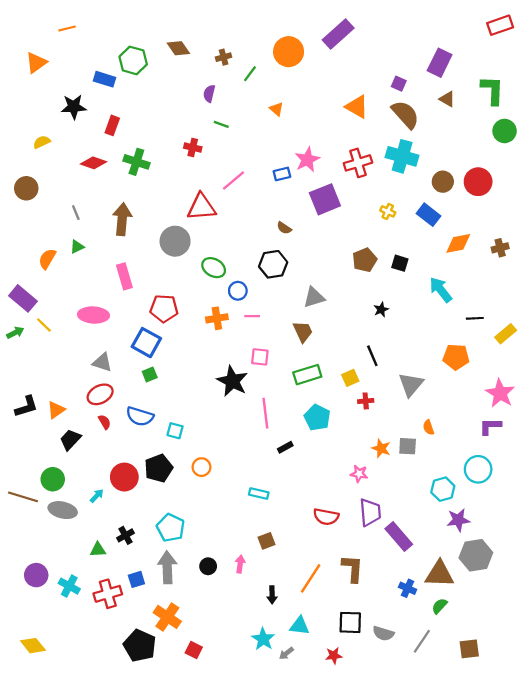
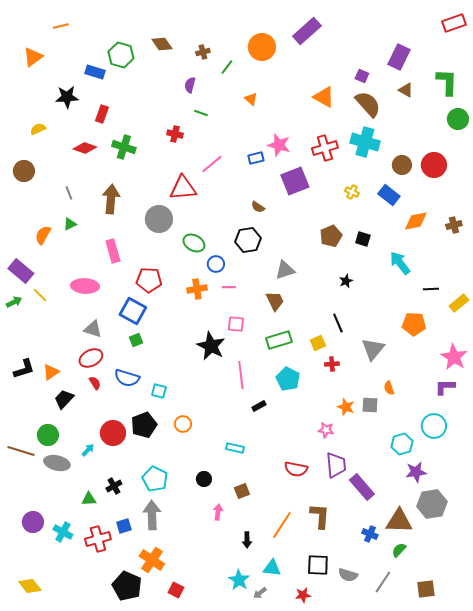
pink star: (307, 160) -> (279, 145), turned -30
black circle: (208, 566) -> (204, 479), moved

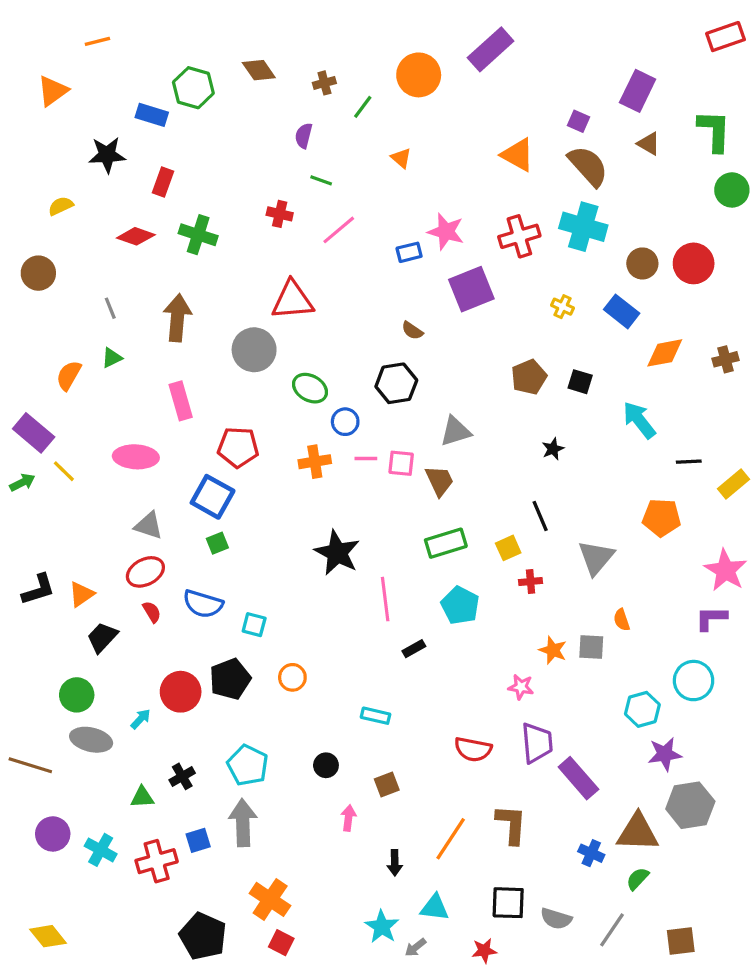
pink line: (212, 164) -> (339, 230), moved
pink square: (236, 324) -> (401, 463), moved
brown line: (21, 451) -> (30, 765), moved
orange cross: (152, 560) -> (270, 899), moved

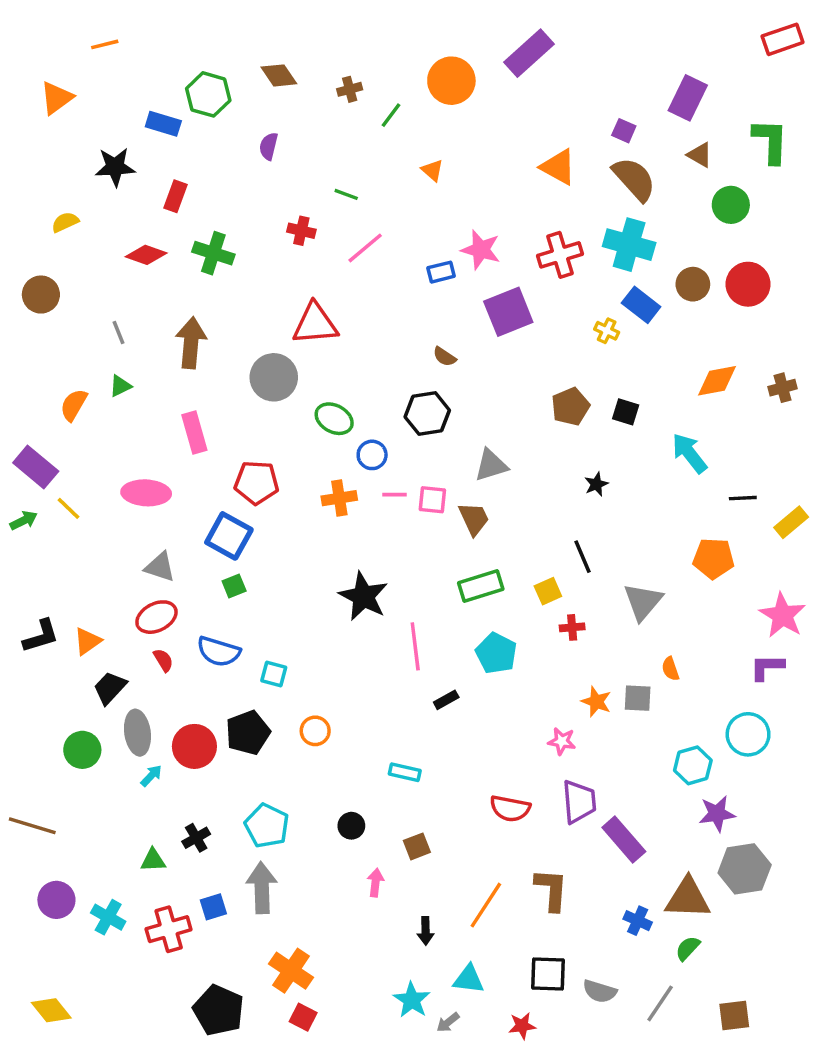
purple semicircle: (304, 136) -> (269, 146), moved
green circle: (732, 190) -> (731, 205), moved
blue rectangle: (622, 311) -> (641, 305), moved
gray ellipse: (91, 740) -> (137, 733), moved, turned 69

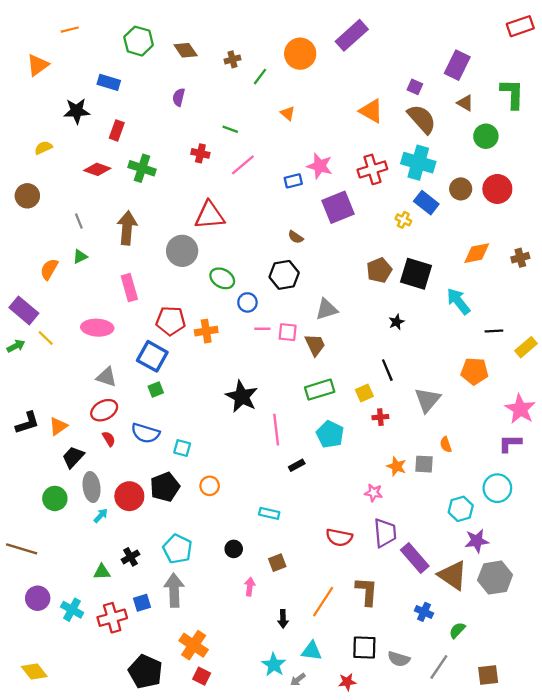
green hexagon: (208, 94) -> (139, 41), moved
black square: (626, 412) -> (416, 274), size x1.8
orange cross: (339, 498) -> (206, 331), moved
brown triangle: (688, 898) -> (453, 575), moved, turned 32

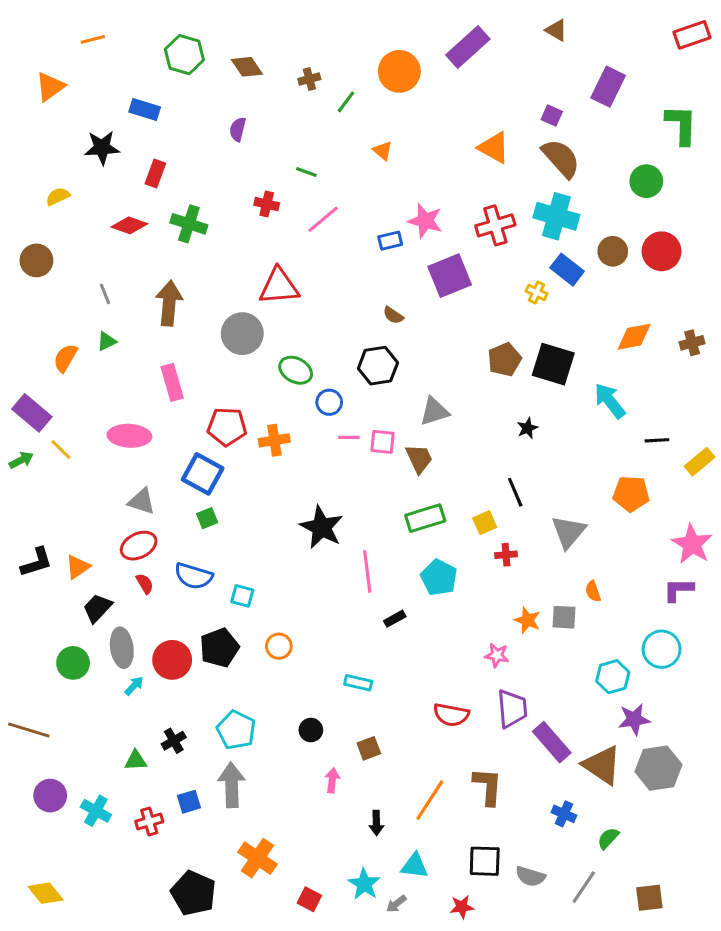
brown triangle: (465, 103) -> (556, 30), moved
red cross: (112, 618) -> (149, 821), size x0.7
red square: (202, 676) -> (309, 899), moved

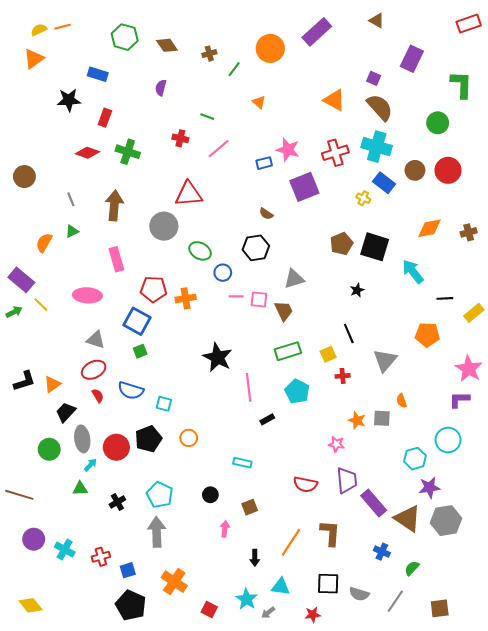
yellow semicircle: (58, 196) -> (39, 30), moved
green triangle: (136, 761) -> (80, 489), moved
blue square: (189, 802) -> (128, 570), moved

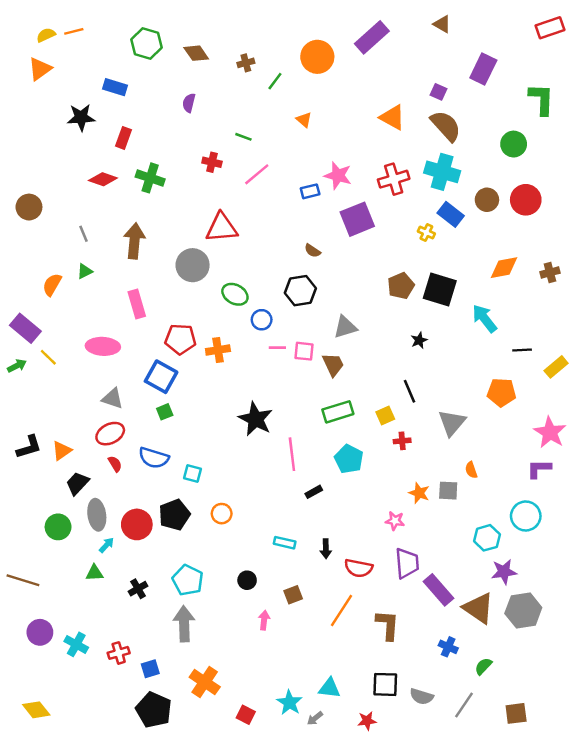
orange line: (291, 542) -> (342, 611), moved
black arrow: (255, 558) -> (326, 549), moved

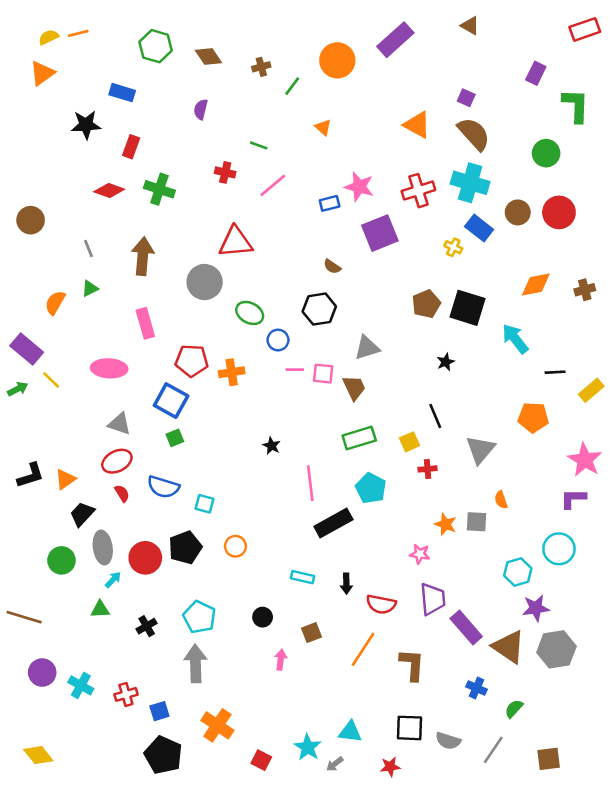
purple rectangle: (483, 69) -> (536, 73), moved, size x0.7
black star: (256, 419) -> (272, 446), size x0.5
black rectangle: (314, 492) -> (333, 523), size x2.0

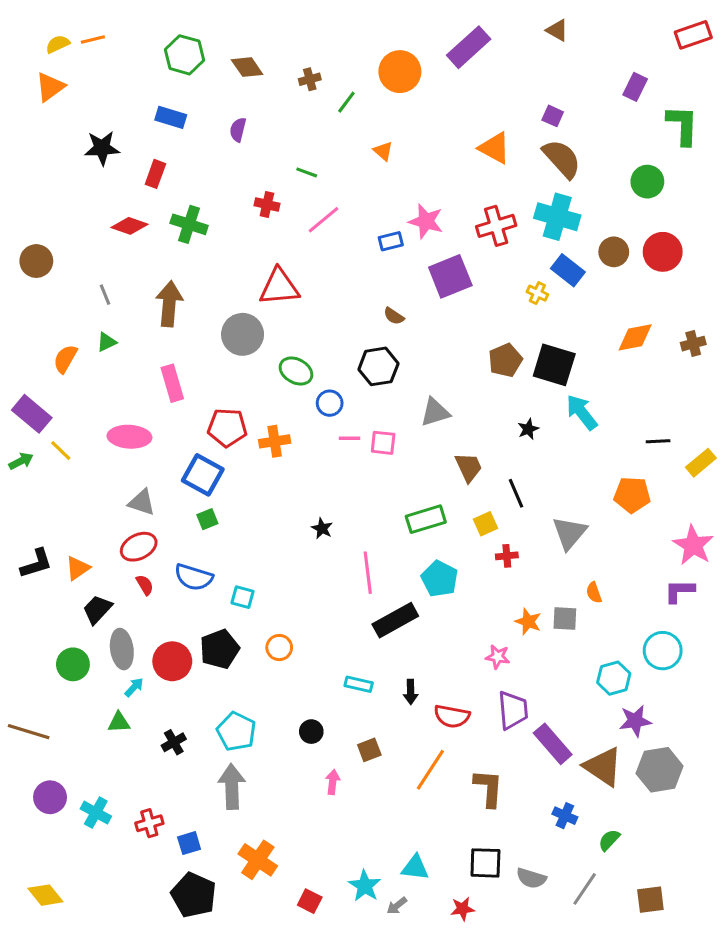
blue rectangle: (122, 93) -> (171, 117), moved
cyan arrow: (515, 339) -> (582, 412), moved
brown trapezoid: (354, 388) -> (469, 467), moved

